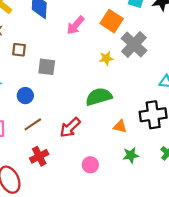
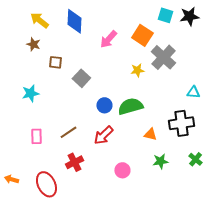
gray square: (47, 67) -> (81, 78), turned 36
blue circle: (25, 96) -> (104, 105), moved

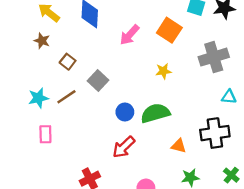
gray cross: (163, 57) -> (214, 57), moved, turned 30
brown square: (55, 62) -> (68, 62), turned 32
brown line: (68, 132) -> (66, 97), moved
pink rectangle: (36, 136) -> (45, 134), moved

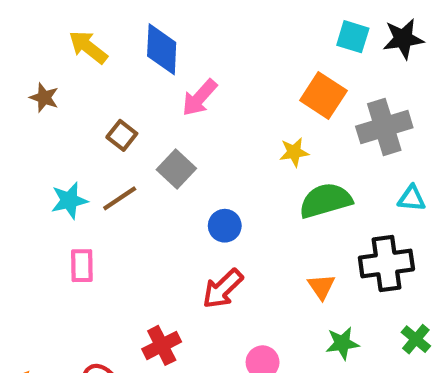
orange square: (169, 30) -> (323, 95), moved
pink arrow: (130, 35) -> (200, 98), moved
brown star: (42, 41) -> (44, 98), moved
green semicircle: (155, 113) -> (326, 201), moved
orange triangle: (179, 146) -> (321, 287), turned 42

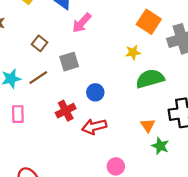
gray square: (176, 169) -> (69, 62), turned 30
red arrow: (223, 289) -> (94, 127), turned 30
green star: (342, 343) -> (160, 146), moved, turned 30
red cross: (162, 345) -> (66, 111), moved

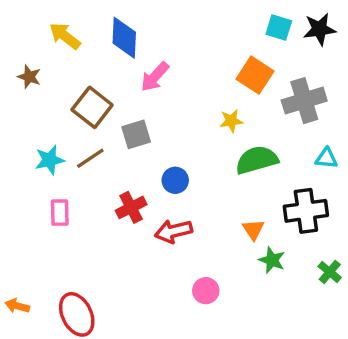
brown square: (39, 43) -> (92, 107), size x1.6

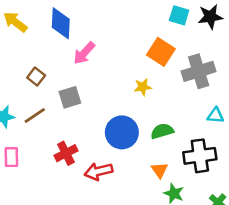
brown square: (92, 107) -> (36, 76), size x0.6
green semicircle: (257, 160) -> (162, 131), moved, size x0.7
blue circle: (175, 180) -> (122, 132), moved, size x1.6

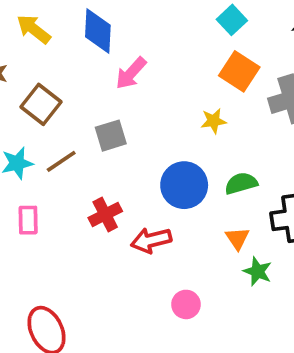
cyan square: (179, 15) -> (232, 20), moved, turned 30
brown square: (36, 76) -> (41, 104), moved, size x1.5

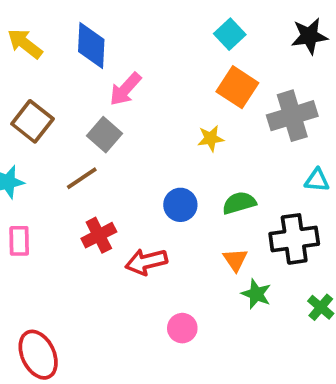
gray square: (111, 136) -> (105, 135), moved, turned -32
brown line: (61, 161) -> (82, 178), moved
blue circle: (184, 185) -> (180, 205), size x0.7

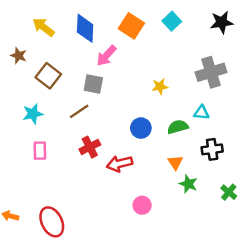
orange square: (237, 87) -> (131, 26), moved
gray square: (105, 135) -> (93, 84), turned -30
cyan triangle: (317, 180) -> (201, 113), moved
black cross: (294, 239) -> (212, 149), size x0.7

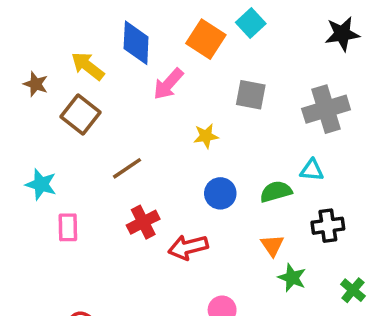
cyan square: (172, 21) -> (251, 23), moved
yellow arrow: (43, 27) -> (88, 66), moved
gray square: (93, 84) -> (251, 95), moved
yellow star: (160, 86) -> (206, 136), moved
cyan star: (33, 114) -> (41, 184), moved, turned 30

